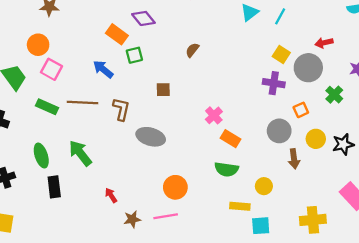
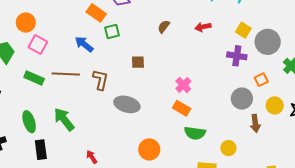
red arrow: (324, 43) -> (203, 27), moved
orange rectangle: (230, 139) -> (182, 108), moved

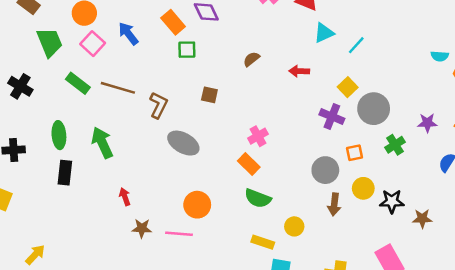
blue arrow: (84, 44) -> (128, 34), moved

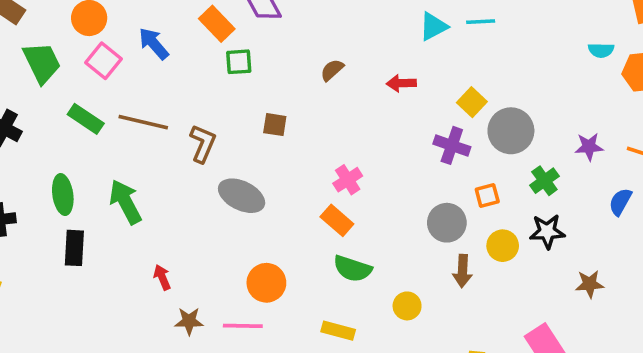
cyan line: (356, 45) -> (481, 22), moved, turned 48
black star: (392, 201) -> (547, 231), moved
yellow rectangle: (263, 242) -> (338, 331), moved

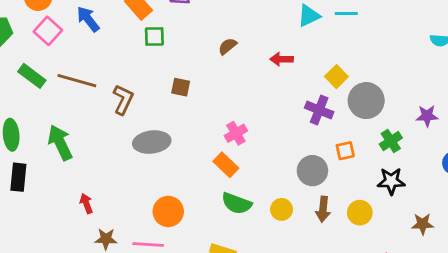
gray ellipse: (242, 196) -> (152, 142), turned -36
yellow circle: (503, 246) -> (360, 213), moved
yellow circle: (407, 306) -> (282, 209), moved

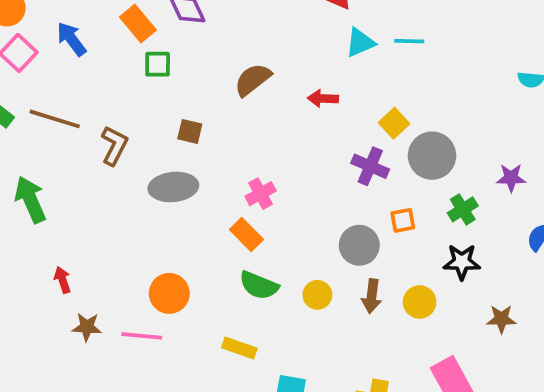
brown semicircle: (227, 46) -> (253, 80), size x1.5
gray ellipse: (152, 142) -> (173, 187), moved

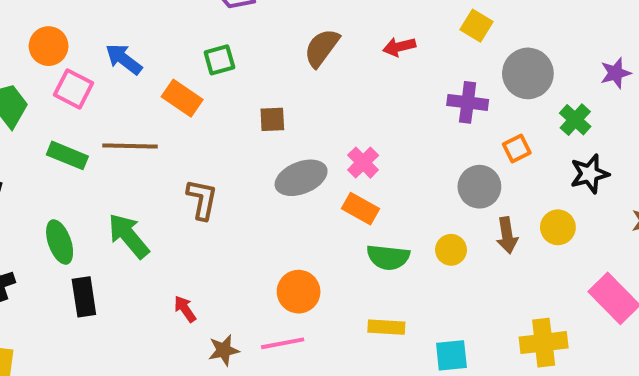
orange rectangle: (138, 23) -> (182, 98), moved
yellow square: (394, 123) -> (476, 26), moved
brown L-shape: (114, 145) -> (202, 199), moved
gray ellipse: (173, 187) -> (301, 178), moved

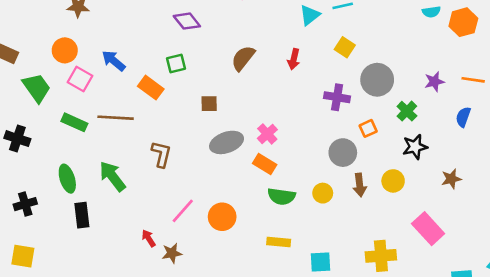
red arrow: (399, 47) -> (294, 59), turned -66
red arrow: (185, 309) -> (149, 238), moved
pink line: (283, 343) -> (183, 211), moved, turned -40

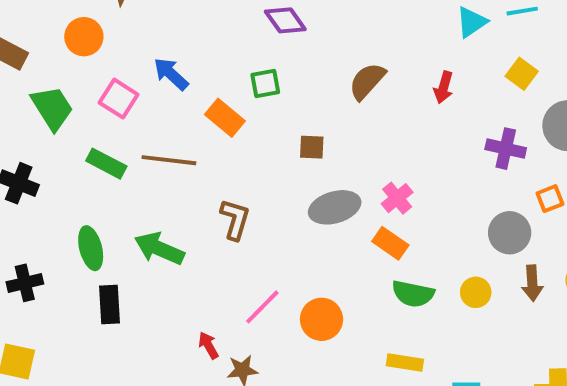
orange circle: (65, 50) -> (84, 37), moved
green arrow: (112, 176) -> (159, 249), turned -32

